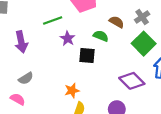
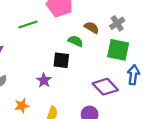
purple star: (68, 38) -> (44, 80), moved
green square: (144, 44) -> (118, 50), turned -35
orange star: (72, 90) -> (22, 106), moved

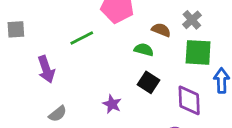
black square: (61, 60) -> (149, 82), moved, turned 35
purple diamond: (105, 87) -> (189, 100), turned 50

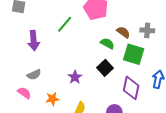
gray cross: (192, 20) -> (147, 30), turned 32
green line: (82, 38) -> (65, 24), turned -36
green square: (198, 52) -> (134, 54), moved

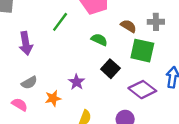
green semicircle: (107, 43) -> (99, 40), moved
purple diamond: (131, 88) -> (142, 90), turned -60
orange star: (52, 99) -> (53, 98), moved

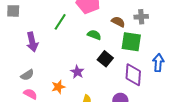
gray semicircle: (29, 83) -> (27, 75), moved
purple diamond: (142, 90) -> (133, 75), turned 60

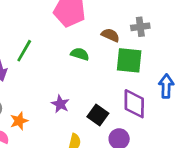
green line: (60, 22) -> (24, 51), moved
black square: (105, 59) -> (98, 115), moved
orange star: (58, 87) -> (19, 121), moved

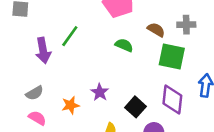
orange star: (19, 121) -> (70, 105), moved

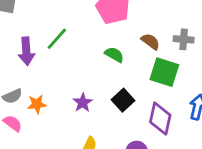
orange star: (70, 105) -> (37, 104), moved
black square: (136, 107) -> (123, 100), moved

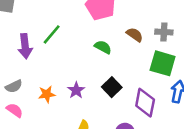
green square: (164, 72) -> (163, 63), moved
orange star: (37, 104) -> (47, 94), moved

